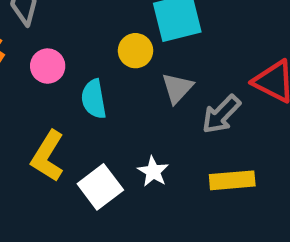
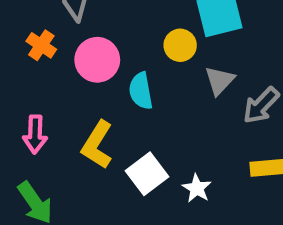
pink circle: (48, 66) -> (97, 60), size x1.4
white star: (153, 171) -> (197, 188), moved

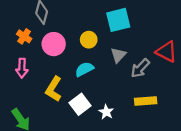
yellow circle: (180, 45) -> (89, 40), moved
cyan semicircle: (141, 91) -> (84, 69), moved, turned 72
pink arrow: (35, 134) -> (22, 68), moved

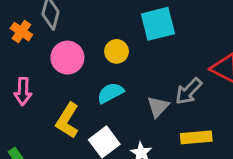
orange cross: (24, 36) -> (21, 32), moved
gray triangle: (118, 55) -> (158, 107), moved

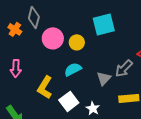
pink circle: (67, 58) -> (53, 38), moved

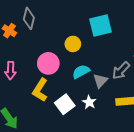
pink circle: (53, 38) -> (48, 63), moved
cyan semicircle: (73, 69) -> (81, 72), moved
white star: (93, 108) -> (89, 102), moved

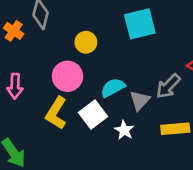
yellow circle: (73, 44) -> (86, 42), moved
white square: (65, 104) -> (93, 115), moved

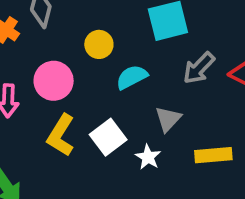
pink circle: (67, 76) -> (54, 81), moved
gray arrow: (168, 86) -> (199, 68), moved
cyan semicircle: (113, 88) -> (132, 77), moved

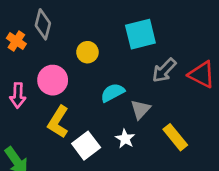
cyan semicircle: (132, 77) -> (113, 93), moved
white square: (108, 137) -> (86, 146), moved
yellow rectangle: (213, 155) -> (175, 137), turned 56

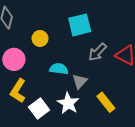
cyan semicircle: (113, 93) -> (59, 69), turned 36
white star: (125, 139) -> (68, 103), size x1.5

